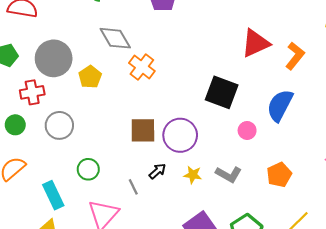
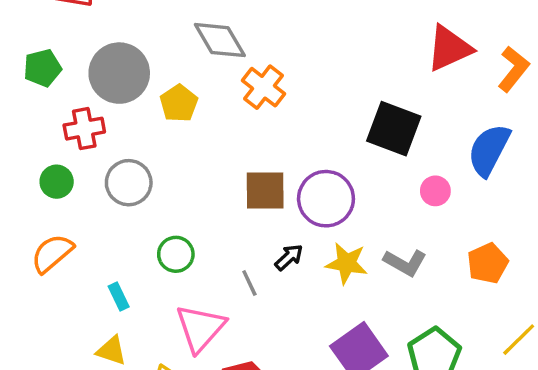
yellow star: (193, 175) -> (347, 263), size x1.4
cyan rectangle: (53, 195) -> (119, 297), size x0.6

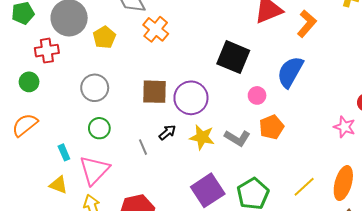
gray circle: (129, 183) -> (95, 88), moved
orange pentagon: (488, 263) -> (271, 127), moved
pink triangle: (200, 328) -> (94, 170), moved

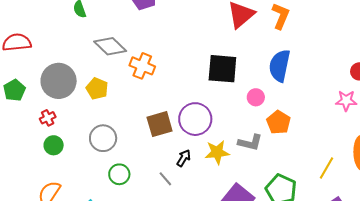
red cross: (47, 51) -> (48, 118), size x0.7
green circle: (29, 82) -> (54, 145), moved

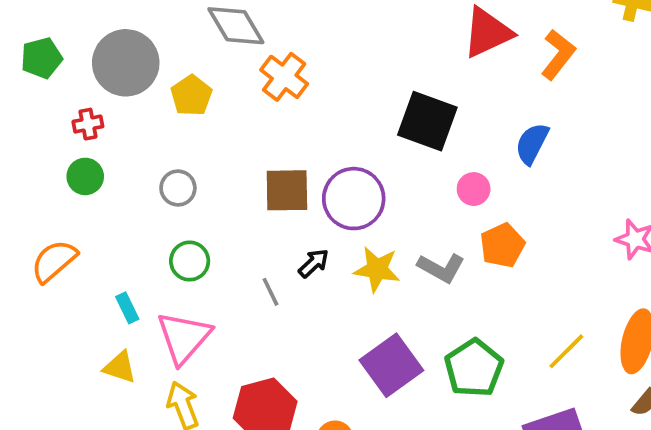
blue semicircle: (280, 66) -> (532, 144), size x0.7
gray circle: (103, 138) -> (178, 188), size x0.7

